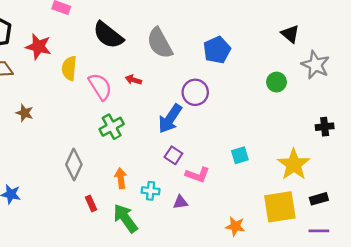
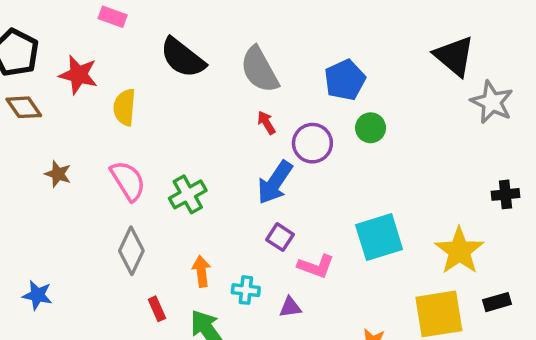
black triangle: (290, 34) -> (454, 56), size x1.5
red arrow: (133, 80) -> (266, 123), moved, turned 42
green circle: (277, 82) -> (371, 128), moved
pink semicircle: (100, 87) -> (128, 181), moved
cyan square: (240, 155) -> (379, 237), size x1.8

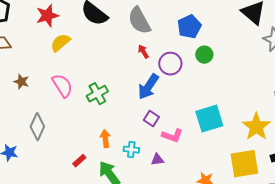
red star: (78, 75) -> (47, 16), moved, turned -30
yellow semicircle: (125, 107) -> (60, 43), turned 45
gray diamond: (131, 251) -> (37, 127), moved
red rectangle: (157, 309) -> (79, 161), turned 72

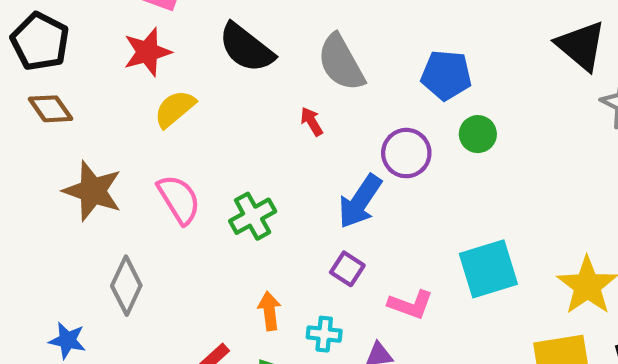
blue pentagon: (189, 27) -> (446, 75), turned 30
red arrow: (143, 52) -> (312, 121), moved
brown star: (21, 82) -> (93, 191), size x1.8
purple square: (151, 119) -> (347, 269), moved

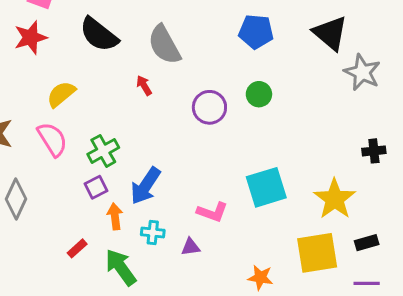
blue pentagon: (446, 75) -> (256, 32), moved
yellow semicircle: (175, 109) -> (61, 94), moved
blue arrow: (360, 201) -> (145, 186), moved
purple square: (347, 269) -> (96, 187), moved, turned 30

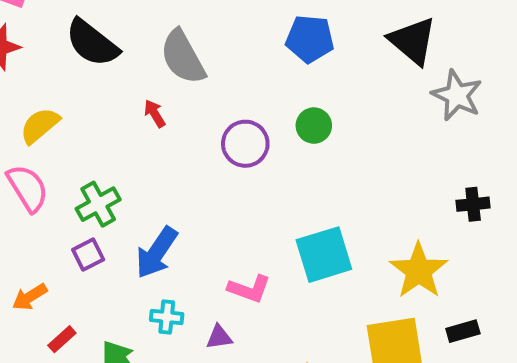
orange arrow: (115, 216) -> (30, 297), moved, turned -115

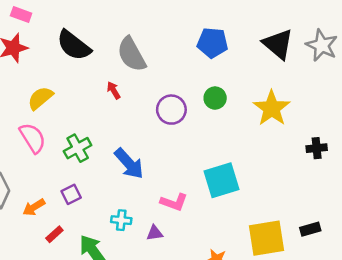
gray star: (457, 95) -> (322, 45), moved
blue arrow: (157, 253) -> (129, 164), moved, turned -76
purple square: (88, 255) -> (71, 194), moved
yellow star: (419, 271) -> (272, 108), moved

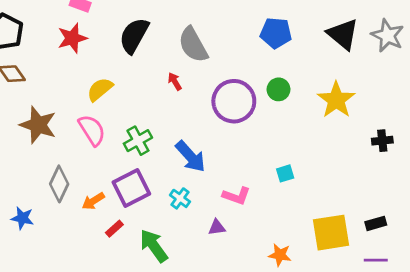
black semicircle: (74, 45) -> (134, 36), turned 81
purple circle: (171, 110) -> (234, 101), size x1.4
cyan square: (222, 180) -> (285, 173), size x0.5
purple square: (71, 194) -> (131, 188), size x1.8
cyan cross: (121, 220) -> (180, 198), moved, turned 30

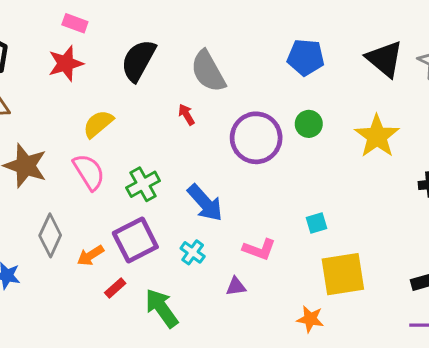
yellow square: (331, 233) -> (343, 274), moved

